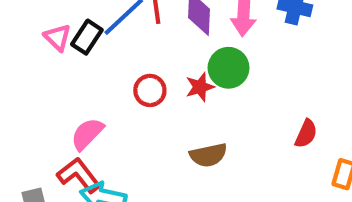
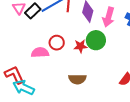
pink semicircle: (87, 134) -> (40, 53), moved, turned 30

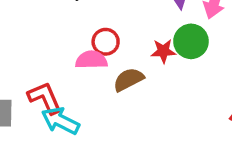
red circle: (57, 43) -> (106, 42), moved
brown semicircle: (77, 79) -> (129, 80), moved, turned 150

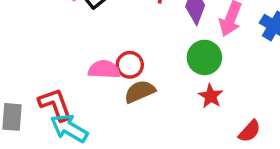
red circle: (106, 42) -> (130, 65), moved
red star: (163, 51) -> (211, 96), moved, turned 30

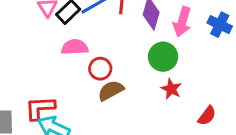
pink semicircle: (104, 70) -> (75, 47), moved
red L-shape: (55, 104) -> (40, 108), turned -68

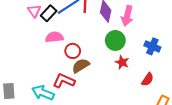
blue cross: (220, 25) -> (152, 46), moved
red L-shape: (40, 108) -> (64, 81), moved, turned 30

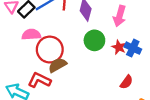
pink arrow: (127, 16) -> (120, 16), moved
red circle: (73, 51) -> (50, 50), size x1.6
red star: (122, 62) -> (119, 47), moved

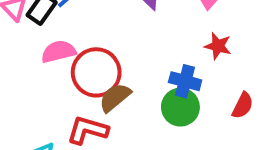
green circle: (94, 40) -> (180, 107), moved
blue cross: (133, 48) -> (185, 81), moved

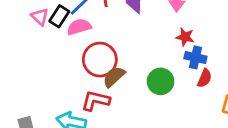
pink semicircle: (59, 52) -> (79, 27), moved
blue cross: (185, 81) -> (195, 57), moved

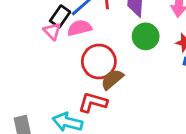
pink triangle: (40, 17) -> (52, 31), moved
green circle: (161, 81) -> (146, 36), moved

